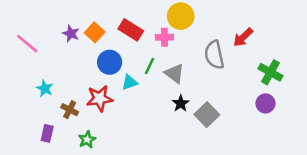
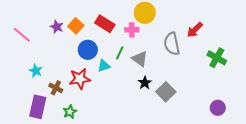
purple circle: (265, 103) -> (218, 108), moved
purple rectangle: (47, 133) -> (38, 107), size x1.6

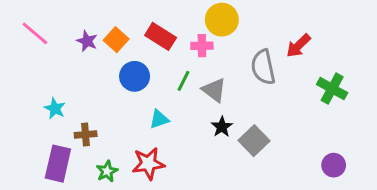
pink line: (22, 35) -> (35, 33), moved
cyan triangle: (104, 66) -> (159, 119), moved
red star: (80, 79) -> (148, 164), moved
brown cross: (56, 88) -> (86, 134), turned -32

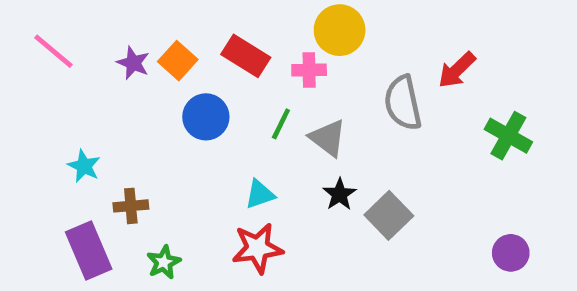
cyan triangle: (159, 119) -> (260, 194), moved
purple rectangle: (58, 164) -> (89, 251), turned -36
red star: (148, 164) -> (257, 248), moved

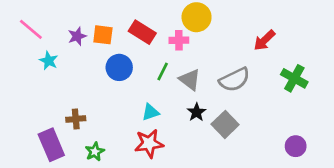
orange square: (178, 61) -> (103, 35), turned -35
purple star: (133, 63) -> (77, 36), turned 30
gray semicircle: (403, 103) -> (235, 80), moved, turned -104
cyan star: (84, 166) -> (49, 61), moved

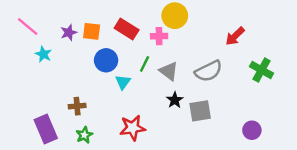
cyan triangle: (150, 112) -> (123, 82), moved, turned -35
brown cross: (76, 119) -> (77, 106), moved
gray square: (225, 124) -> (200, 111), turned 35
purple circle: (296, 146) -> (252, 130), moved

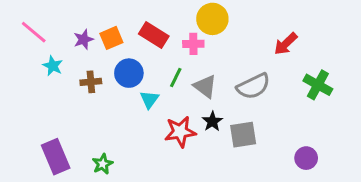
orange square: (92, 31) -> (111, 38), turned -30
brown cross: (77, 106) -> (91, 82), moved
red star: (133, 128) -> (180, 132), moved

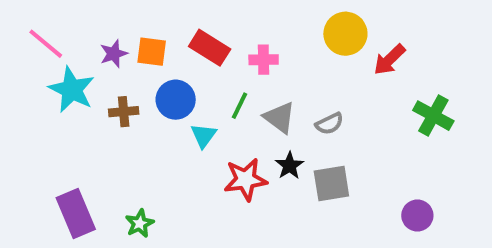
yellow circle: (212, 19) -> (345, 34), moved
orange square: (111, 38) -> (152, 52), turned 30
cyan star: (53, 66) -> (72, 90), size x1.6
gray semicircle: (253, 86) -> (329, 124), moved, size x0.6

